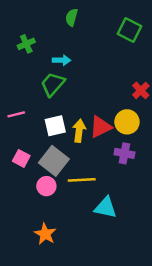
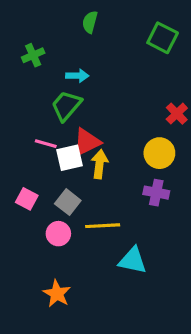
pink line: (16, 114) -> (46, 144), moved, turned 30
red triangle: (101, 127) -> (87, 142), moved
gray square: (54, 161) -> (68, 202), size x0.7

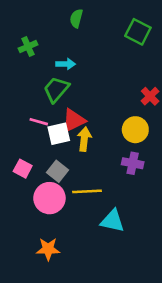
pink circle: (58, 234) -> (49, 198), size x1.5
orange star: (57, 294) -> (48, 249), turned -30

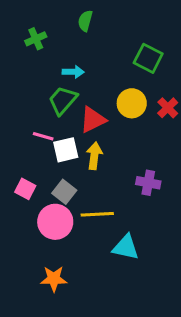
green square: (138, 32) -> (148, 58), moved
green cross: (28, 47) -> (36, 39), moved
red triangle: (74, 120) -> (93, 120), moved
yellow circle: (135, 130) -> (132, 103), moved

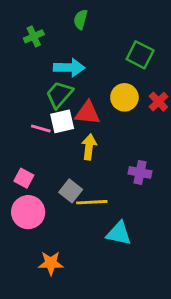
cyan arrow: (73, 72) -> (69, 68), size x1.5
red triangle: (93, 120) -> (88, 113), turned 32
white square: (66, 150) -> (62, 121), moved
gray square: (64, 192) -> (71, 191), moved
pink circle: (55, 222) -> (28, 212), moved

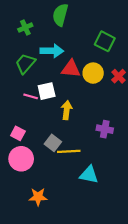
green semicircle: (81, 19) -> (60, 15), size x1.5
green trapezoid: (59, 95) -> (25, 64), moved
red triangle: (88, 113) -> (71, 69), moved

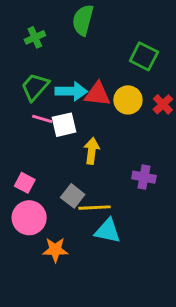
cyan arrow: (52, 51) -> (71, 91), moved
pink line: (31, 96) -> (42, 119), moved
cyan triangle: (89, 175) -> (108, 231), moved
orange star: (38, 197) -> (55, 250), moved

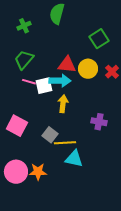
green square: (144, 56) -> (99, 39), turned 30
cyan arrow: (71, 91) -> (60, 81), moved
pink square: (25, 183) -> (17, 126), size x1.5
pink circle: (29, 218) -> (16, 172), moved

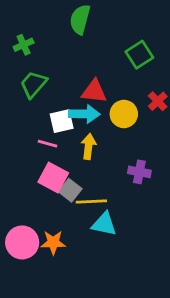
green cross: (24, 26) -> (24, 45), moved
yellow circle: (88, 69) -> (124, 114), moved
pink line: (29, 82) -> (48, 144), moved
pink square: (17, 126) -> (53, 178), moved

